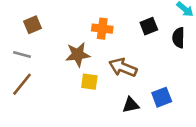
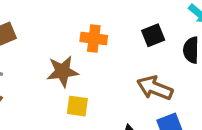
brown arrow: (123, 67) -> (155, 88), moved

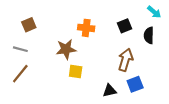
brown arrow: (155, 88) -> (125, 60), turned 85

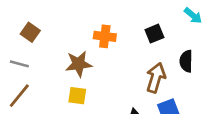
brown square: (29, 25) -> (30, 32), turned -32
black semicircle: (149, 35) -> (186, 61), moved
yellow square: (76, 71) -> (77, 96), moved

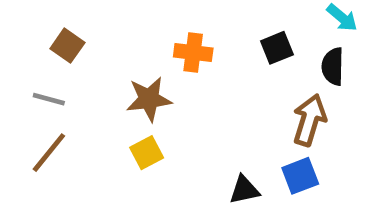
black semicircle: (186, 61) -> (333, 66), moved
brown arrow: (156, 78) -> (309, 120), moved
yellow square: (77, 96) -> (147, 153), turned -36

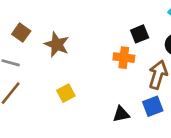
orange cross: (193, 53) -> (124, 58), moved
brown star: (149, 99) -> (57, 44), moved, turned 30

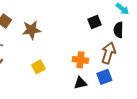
brown star: (57, 44) -> (31, 30), turned -30
orange cross: (124, 58) -> (80, 60), moved

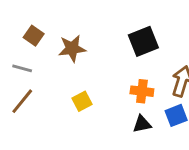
black square: (94, 22) -> (143, 41), moved, size x1.5

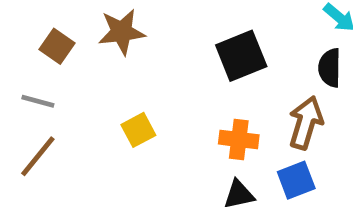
brown star: (72, 48) -> (122, 32), moved
yellow square: (82, 101) -> (138, 130), moved

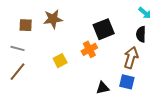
brown square: (57, 46) -> (26, 25), turned -32
orange cross: (239, 139) -> (89, 49), moved, turned -35
blue square: (296, 180) -> (127, 82), turned 35

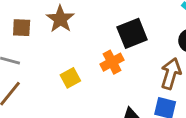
brown star: (53, 19) -> (60, 19), turned -30

